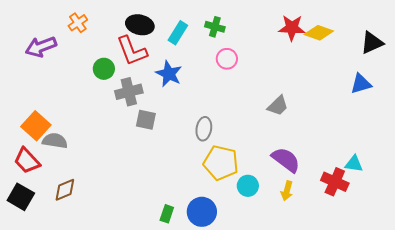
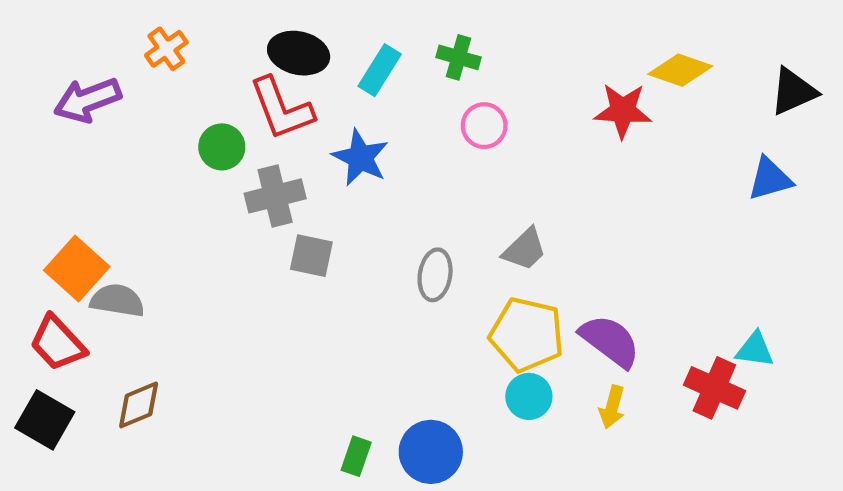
red star: (292, 28) -> (623, 111), moved
gray trapezoid: (278, 106) -> (525, 249), moved
yellow pentagon: (221, 163) -> (527, 335), moved

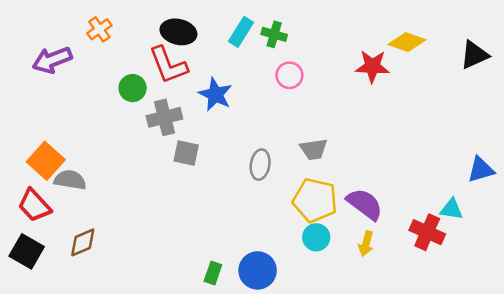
cyan rectangle: (380, 70) -> (241, 32), moved
blue triangle: (770, 179) -> (481, 170), moved
gray trapezoid: (525, 249) -> (314, 149), turned 36

